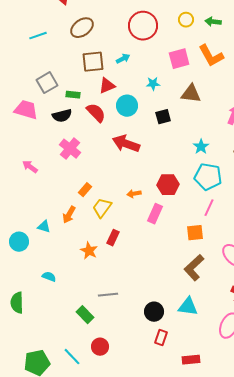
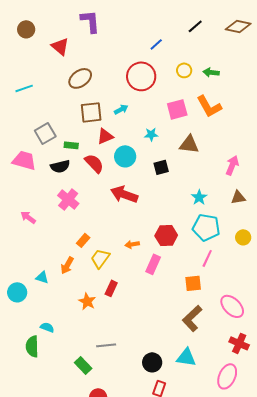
cyan line: (38, 36) -> (24, 88), moved
green semicircle: (17, 303) -> (32, 346), moved

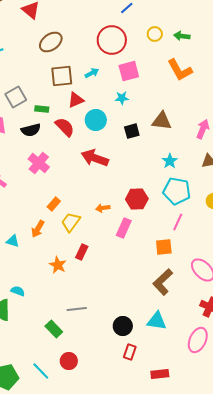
pink square: (177, 109) -> (129, 71), moved
brown triangle: (189, 144) -> (162, 121), moved

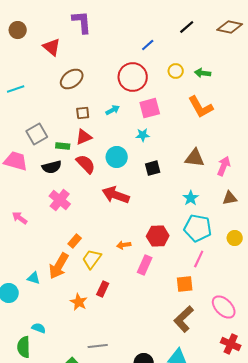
brown square: (62, 76) -> (83, 113), size x0.6
red triangle: (76, 100) -> (84, 137), moved
brown triangle: (162, 121) -> (195, 158), moved
orange arrow: (38, 229) -> (59, 266), size x1.5

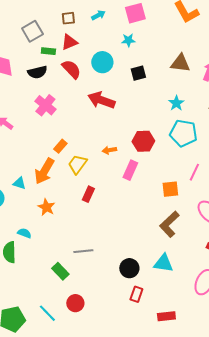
gray square: (37, 134) -> (32, 31), moved
pink line: (199, 259) -> (194, 172), moved
orange star: (79, 302) -> (46, 207), moved

